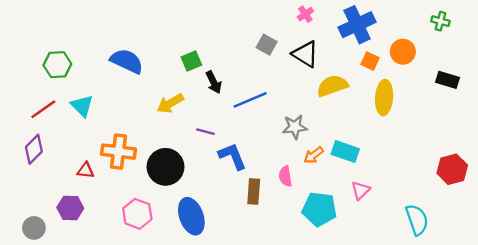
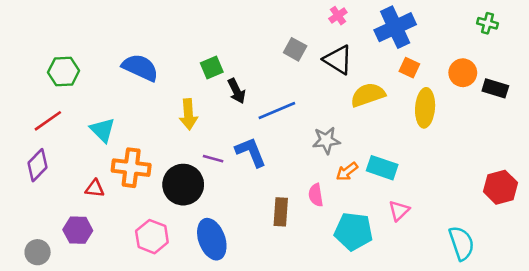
orange circle: (403, 52) -> (463, 73), moved
yellow arrow: (170, 103) -> (188, 114), turned -64
cyan triangle: (82, 106) -> (103, 130), moved
purple line: (205, 132) -> (213, 159), moved
blue L-shape: (232, 156) -> (251, 152), moved

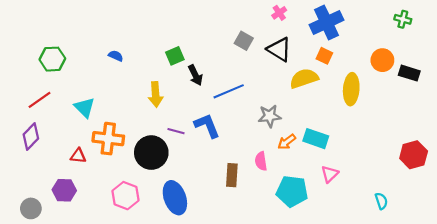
blue semicircle: (140, 68) -> (116, 56), size x0.5
orange square: (409, 68) -> (324, 56), moved
cyan semicircle: (461, 243) -> (381, 201), size x0.6

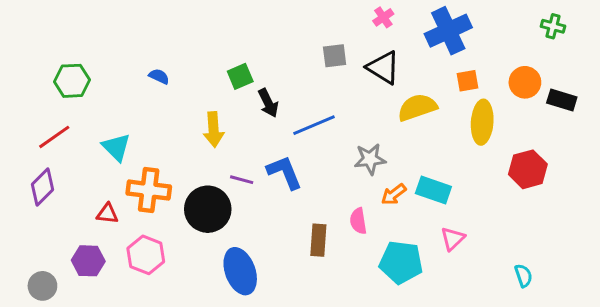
gray square: (244, 41) -> (335, 56), turned -36
orange square: (324, 56) -> (467, 81), moved, turned -35
red hexagon: (414, 155) -> (528, 169), moved
pink hexagon: (125, 196) -> (146, 255), moved

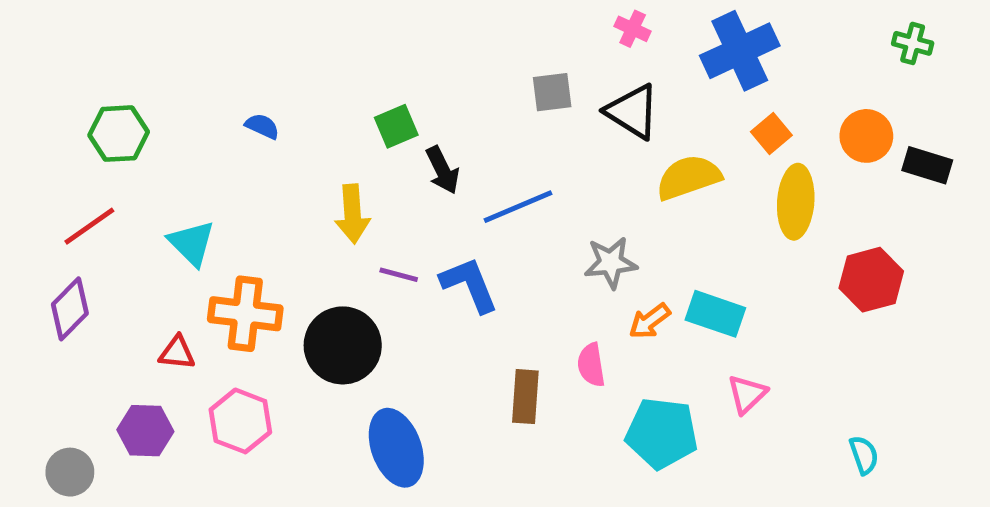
pink cross: (383, 17) -> (633, 29), turned -30
orange square: (467, 81) -> (771, 134), turned -30
purple line: (242, 180) -> (399, 275), moved

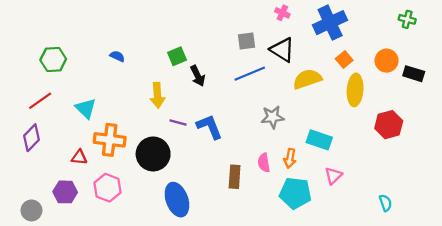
blue line: (518, 207) -> (250, 74), moved
orange arrow: (650, 321) -> (290, 158), moved, turned -42

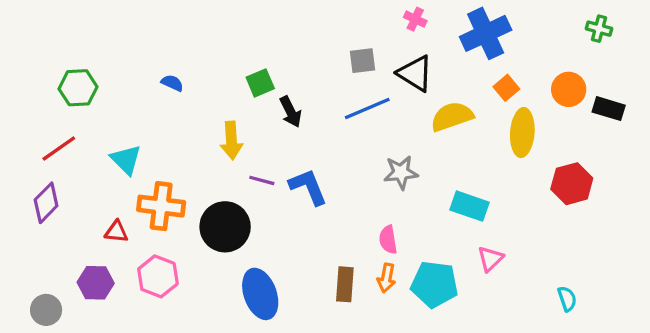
orange arrow: (290, 158) -> (386, 278), moved
brown rectangle: (235, 177) -> (345, 284), moved

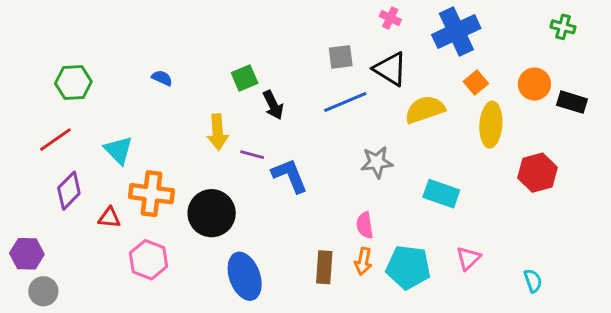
purple line: (262, 180) -> (252, 155), moved
purple diamond: (46, 203) -> (69, 191), moved
pink triangle: (490, 259) -> (468, 258), moved
purple hexagon: (96, 283) -> (27, 254), moved

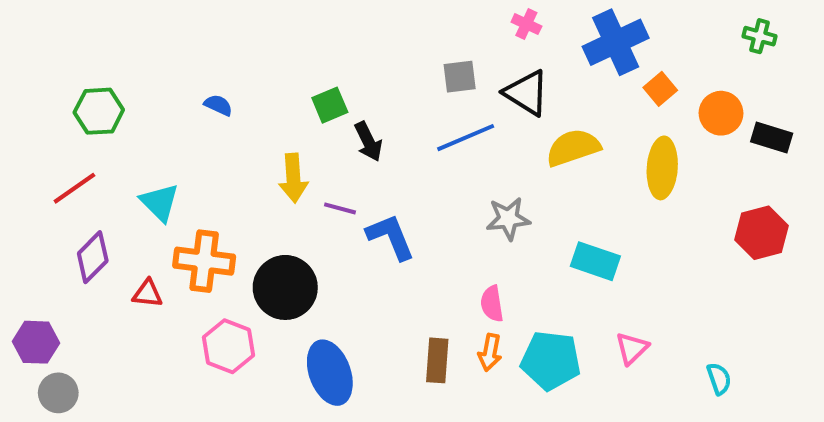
orange square: (476, 83) -> (660, 89), moved
red hexagon: (537, 173) -> (762, 233), moved
pink hexagon: (149, 260) -> (228, 346), moved

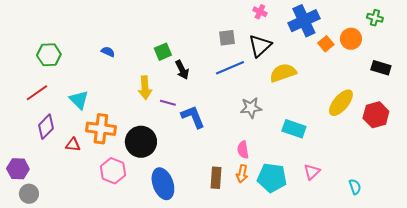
black triangle: (526, 93) -> (260, 46), turned 45
orange circle: (721, 113) -> (351, 39), moved
yellow ellipse: (662, 168) -> (341, 103), moved, turned 36

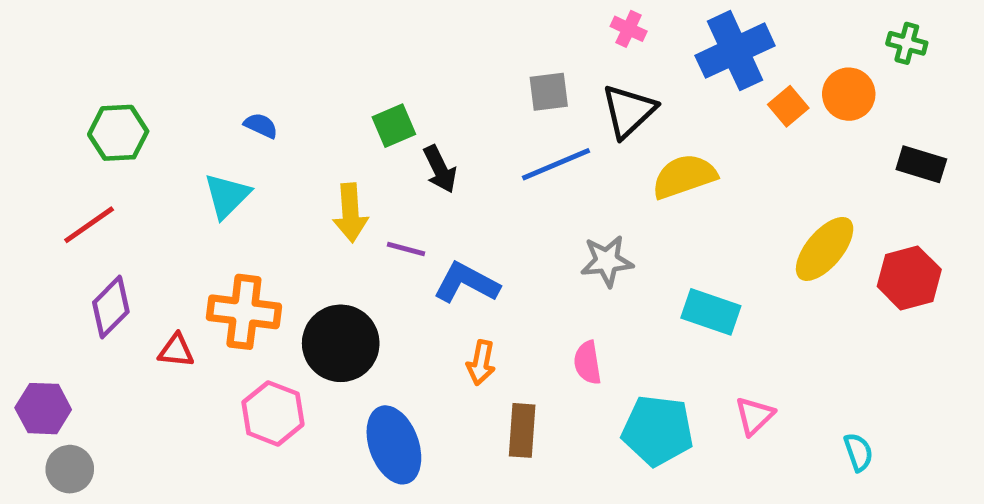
cyan triangle: (79, 100) -> (227, 196), moved, turned 30
blue L-shape: (193, 117) -> (467, 283), turned -40
orange arrow: (242, 174) -> (481, 363), moved

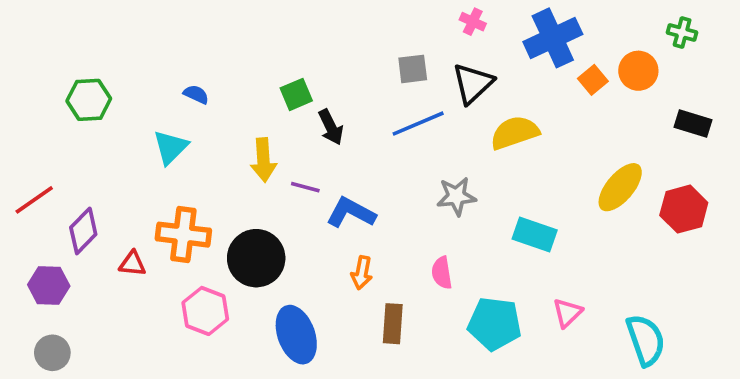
red line: (89, 225) -> (34, 200), moved
purple hexagon: (43, 409) -> (49, 285), moved
cyan semicircle: (858, 452) -> (646, 340), size x1.8

